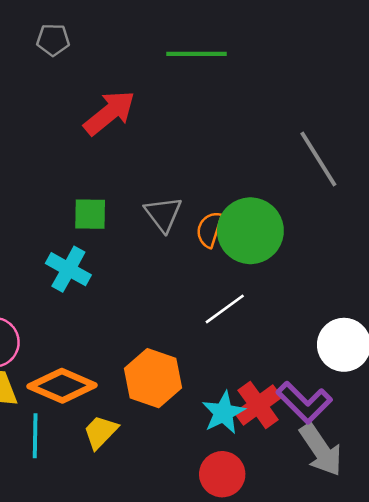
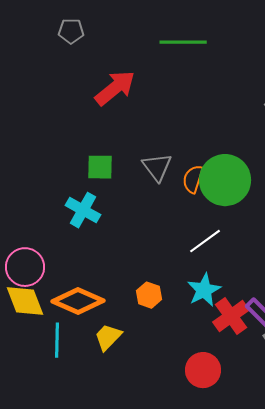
orange hexagon: (153, 378) -> (149, 295), size x0.6
cyan star: (223, 413) -> (204, 290), moved

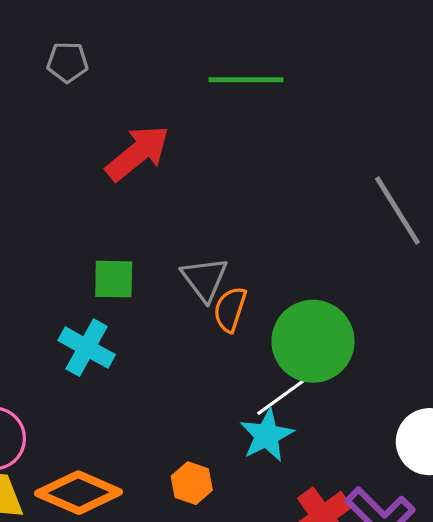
orange semicircle: (193, 179) -> (230, 309), moved
green circle: (225, 180) -> (313, 341), moved
cyan star: (204, 290) -> (267, 435), moved

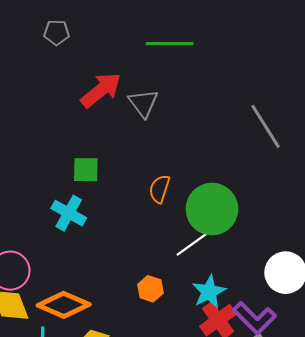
gray triangle: (205, 279) -> (143, 103), moved
cyan star: (267, 435) -> (209, 292), moved
orange hexagon: (192, 483) -> (150, 289), moved

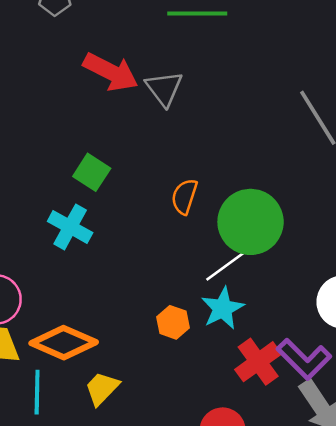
red arrow: (101, 90) -> (111, 72), turned 66
green square: (86, 170) -> (92, 172), turned 32
cyan star: (209, 292) -> (223, 308), moved

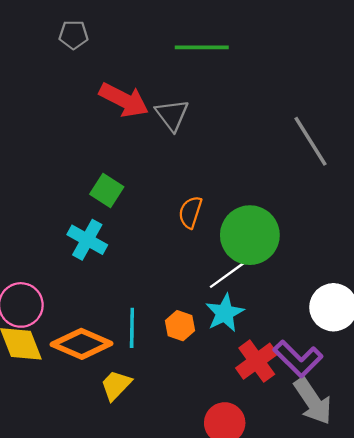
cyan line: (37, 392) -> (132, 328), moved

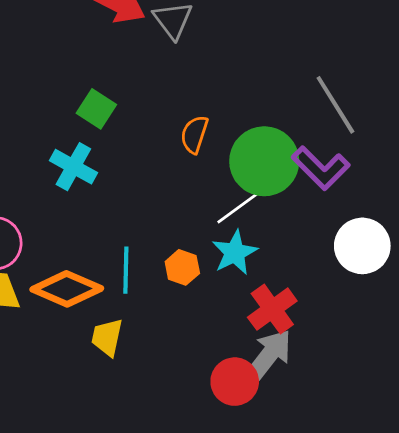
gray line: (311, 141) -> (335, 105), moved
purple L-shape: (298, 359) -> (321, 168), moved
yellow trapezoid: (116, 385) -> (107, 337), turned -32
gray arrow: (313, 401) -> (268, 356), moved, turned -108

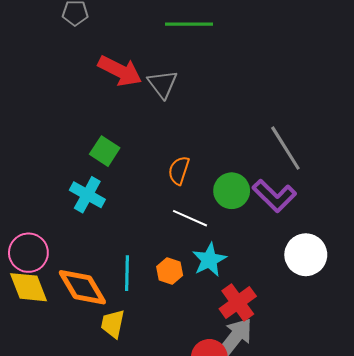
green circle: (264, 161) -> (232, 191), size x0.7
white line: (237, 208) -> (190, 218), moved, turned 60
orange diamond: (67, 289) -> (82, 287), turned 36

